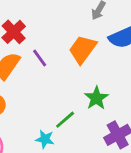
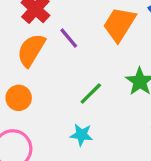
green line: (65, 120) -> (91, 94), moved

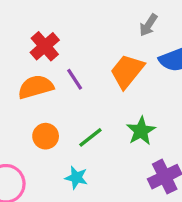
orange semicircle: (31, 50) -> (36, 87), turned 36
orange circle: (19, 98) -> (46, 136), moved

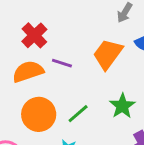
purple line: (75, 79) -> (62, 63), turned -36
orange circle: (46, 136) -> (39, 114), size x1.5

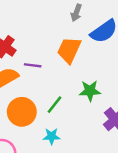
green star: (122, 106) -> (90, 91), turned -30

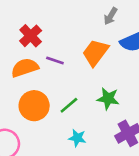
cyan star: (52, 136) -> (77, 138), moved

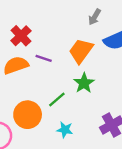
green star: (108, 99) -> (84, 83), moved, turned 30
orange circle: (34, 106) -> (28, 115), moved

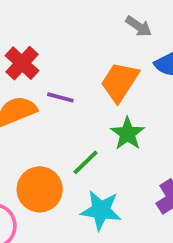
gray arrow: (95, 17) -> (139, 26), turned -84
cyan star: (65, 130) -> (101, 210), size x1.5

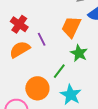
purple line: (60, 97) -> (42, 39), turned 56
cyan star: (101, 210) -> (71, 95), turned 30

